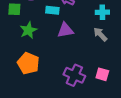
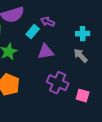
cyan rectangle: (52, 10) -> (33, 32), turned -56
purple cross: (74, 75) -> (58, 83), moved

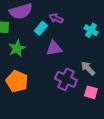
cyan cross: (83, 34) -> (91, 30), turned 32
gray arrow: (81, 56) -> (88, 68), moved

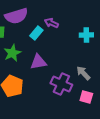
cyan cross: (91, 30) -> (86, 35), turned -32
purple triangle: (54, 48) -> (38, 62), moved

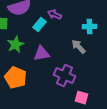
gray arrow: (83, 73) -> (78, 47), moved
pink square: (86, 97) -> (82, 98), moved

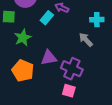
purple triangle: (42, 54) -> (49, 58), moved
pink square: (82, 98) -> (69, 91), moved

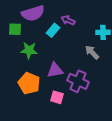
green star: (23, 38) -> (29, 50), turned 30
pink square: (69, 91) -> (57, 97), moved

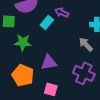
purple cross: (78, 81) -> (84, 73), moved

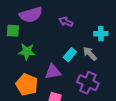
cyan rectangle: (47, 22) -> (70, 55), moved

